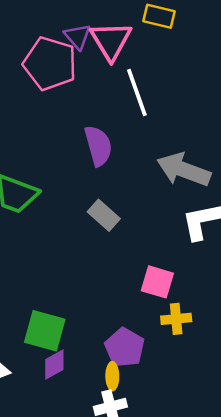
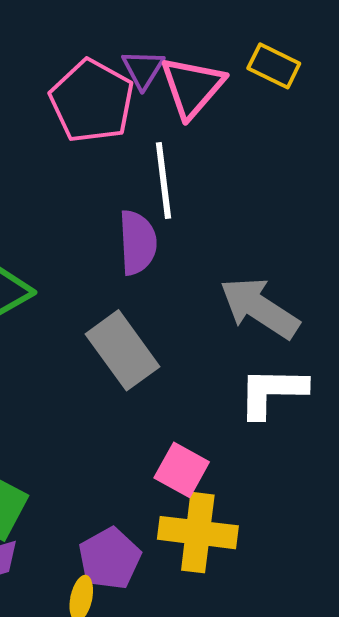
white line: (137, 93) -> (163, 181), moved
gray rectangle: (104, 215) -> (123, 350), size x1.5
yellow cross: (176, 319) -> (198, 533), size x1.6

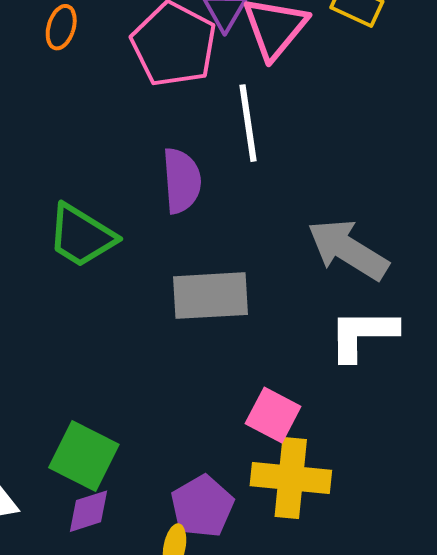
purple semicircle: (138, 243) -> (182, 181), moved
gray rectangle: (123, 350) -> (211, 296), turned -56

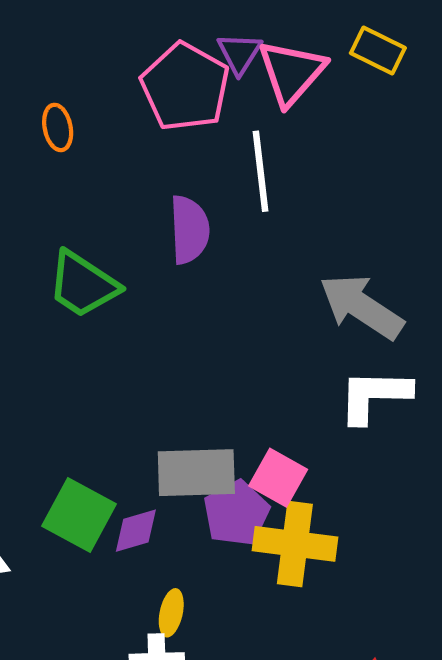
orange ellipse: (61, 27) -> (58, 127), moved, turned -30
gray rectangle: (211, 296) -> (196, 473), moved
purple pentagon: (202, 506) -> (236, 513), moved
purple diamond: (89, 511) -> (136, 531), moved

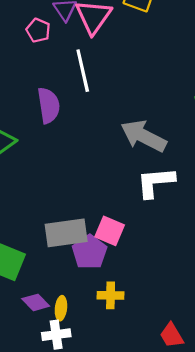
pink pentagon: (185, 87) -> (38, 30), size x0.5
purple diamond: (136, 531) -> (36, 302), moved, turned 68
yellow cross: (295, 544) -> (111, 295), moved, size x0.6

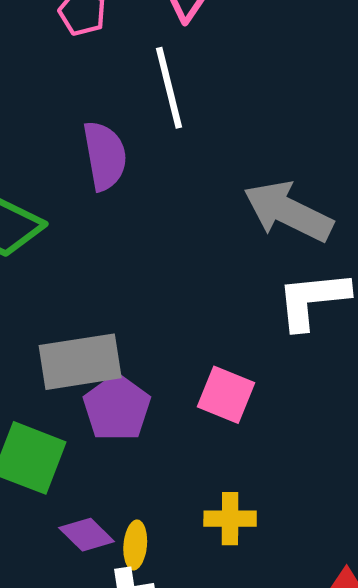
gray rectangle: (66, 233) -> (80, 362), moved
purple pentagon: (90, 252) -> (117, 408), moved

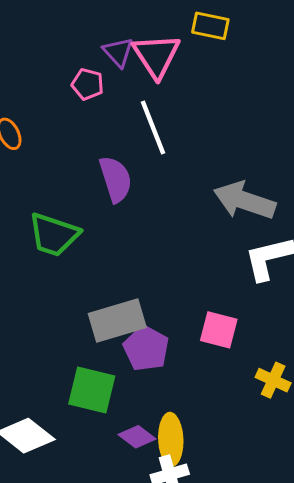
yellow cross: (230, 519) -> (273, 380), moved, turned 32
yellow ellipse: (135, 545) -> (171, 439), size x1.6

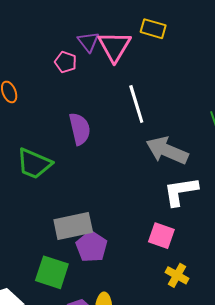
white line: (153, 128) -> (136, 104), moved
pink square: (219, 330) -> (161, 236), moved

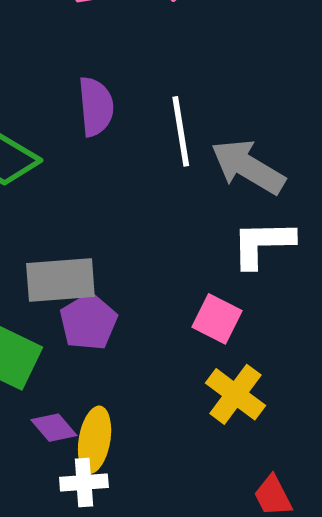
white line: (136, 104) -> (181, 131), moved
yellow cross: (177, 275) -> (235, 394), size x1.4

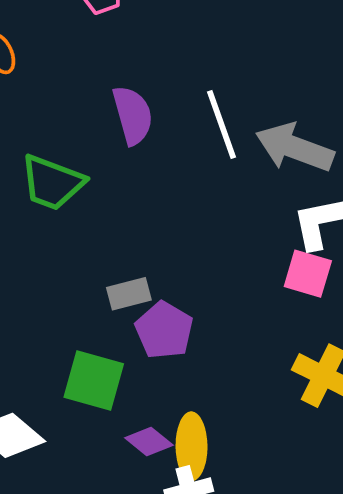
gray rectangle: (60, 280) -> (129, 294), size x0.6
pink square: (217, 319) -> (308, 274), moved

